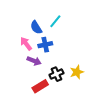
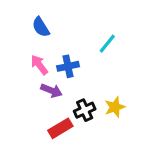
cyan line: (55, 21) -> (107, 44), moved
blue semicircle: (36, 27) -> (41, 27), moved

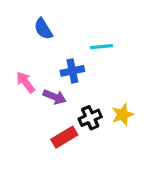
cyan line: (107, 44) -> (101, 47), moved, turned 45
pink arrow: (39, 65) -> (26, 82), moved

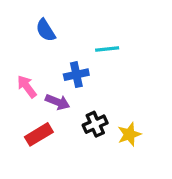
yellow star: (122, 115) -> (129, 134), moved
red rectangle: (64, 137) -> (39, 134), moved

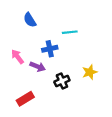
red rectangle: (39, 134) -> (25, 99), moved
yellow star: (129, 134) -> (90, 72), moved

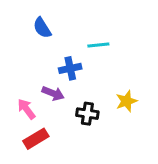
pink arrow: (18, 57) -> (26, 109), moved
black cross: (62, 81) -> (87, 114), turned 32

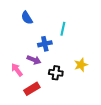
cyan line: (98, 45) -> (63, 29), turned -72
red rectangle: (36, 139) -> (32, 89), moved

